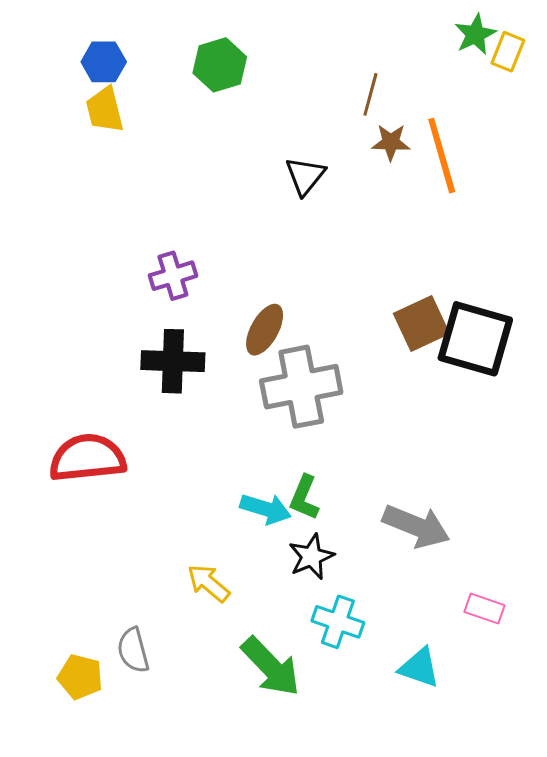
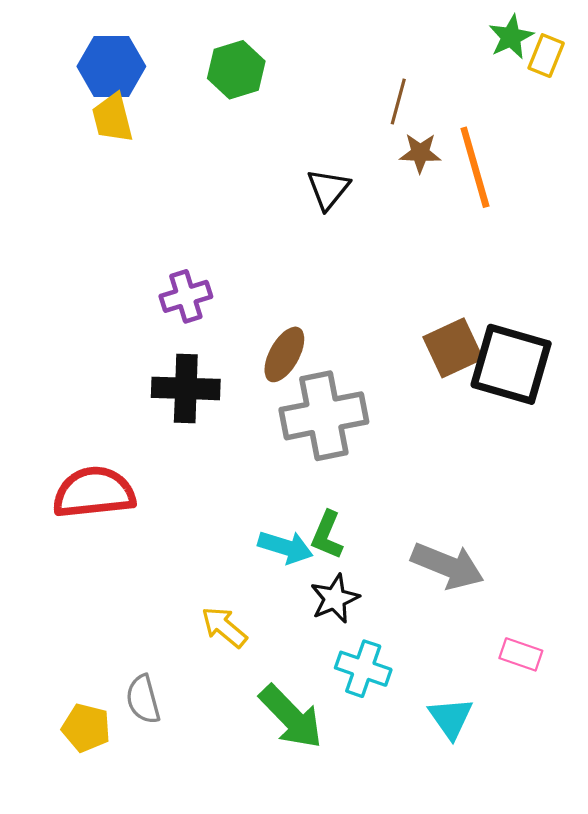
blue hexagon: (104, 62) -> (111, 66), size x1.4
cyan triangle: (419, 668) -> (451, 718), turned 36

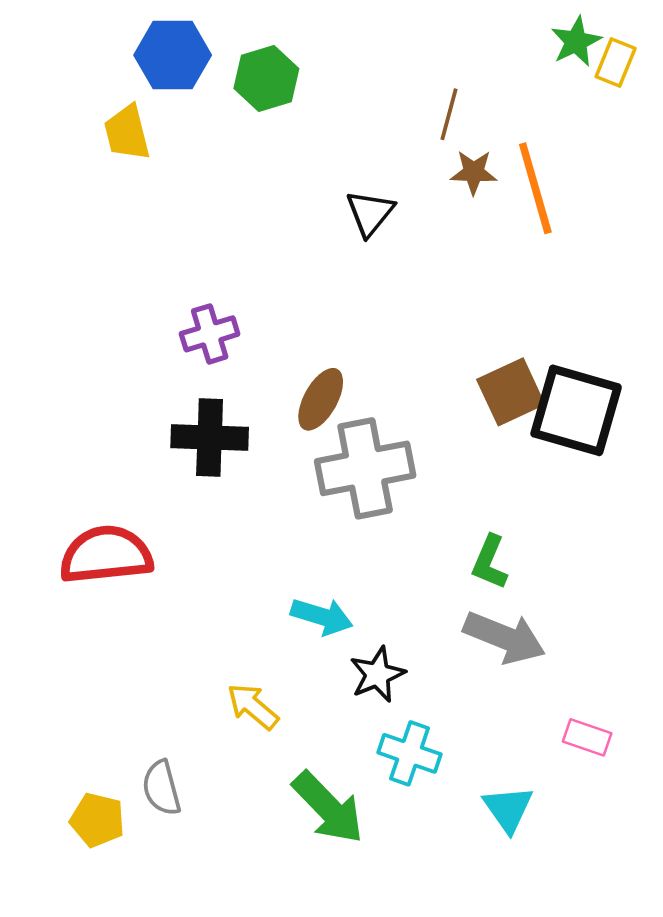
blue hexagon: (111, 66) -> (173, 55), moved
green L-shape: (327, 535) -> (490, 562), moved

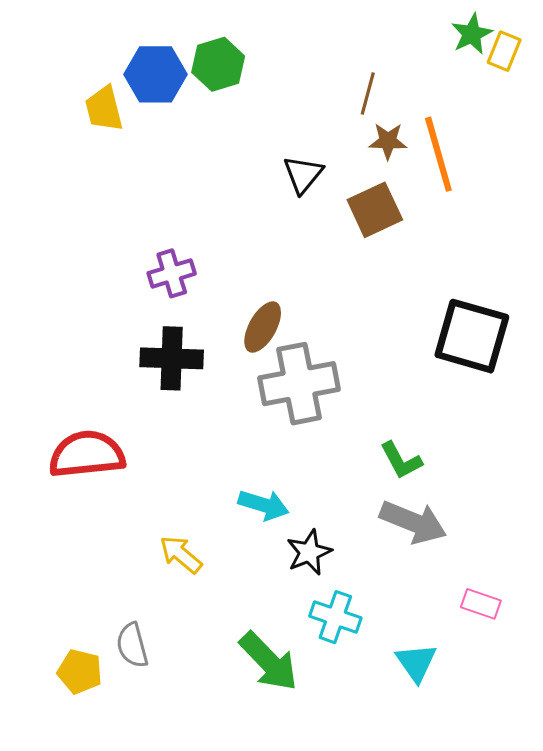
blue hexagon: (173, 55) -> (156, 74), moved
brown square: (511, 392) -> (375, 210), moved
green L-shape: (490, 562) -> (401, 460), turned -51
yellow arrow: (253, 706) -> (181, 554), moved

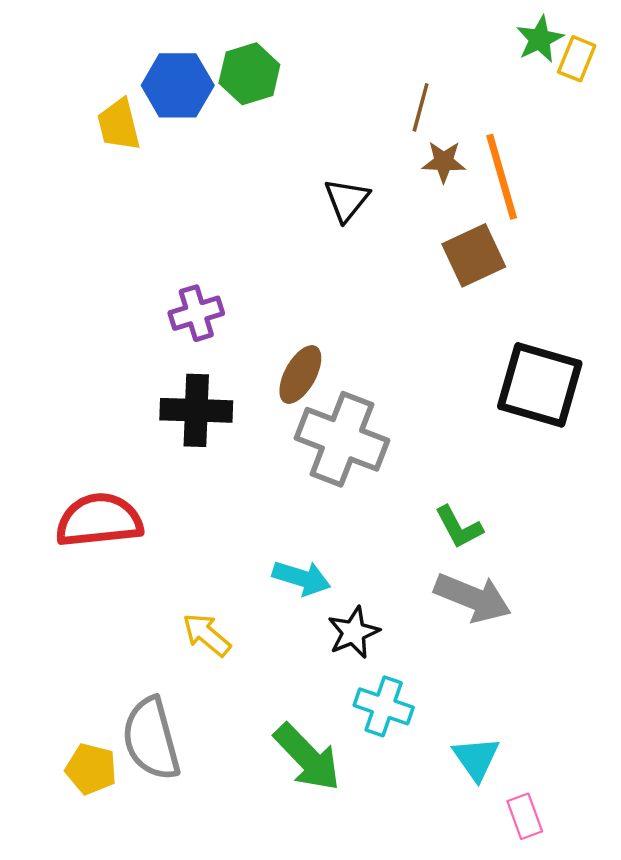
brown square: (375, 210) -> (474, 255), moved
gray cross: (299, 384) -> (342, 439), turned 32
pink rectangle: (481, 604) -> (525, 816), moved, turned 51
gray semicircle: (132, 645) -> (151, 739), size x1.6

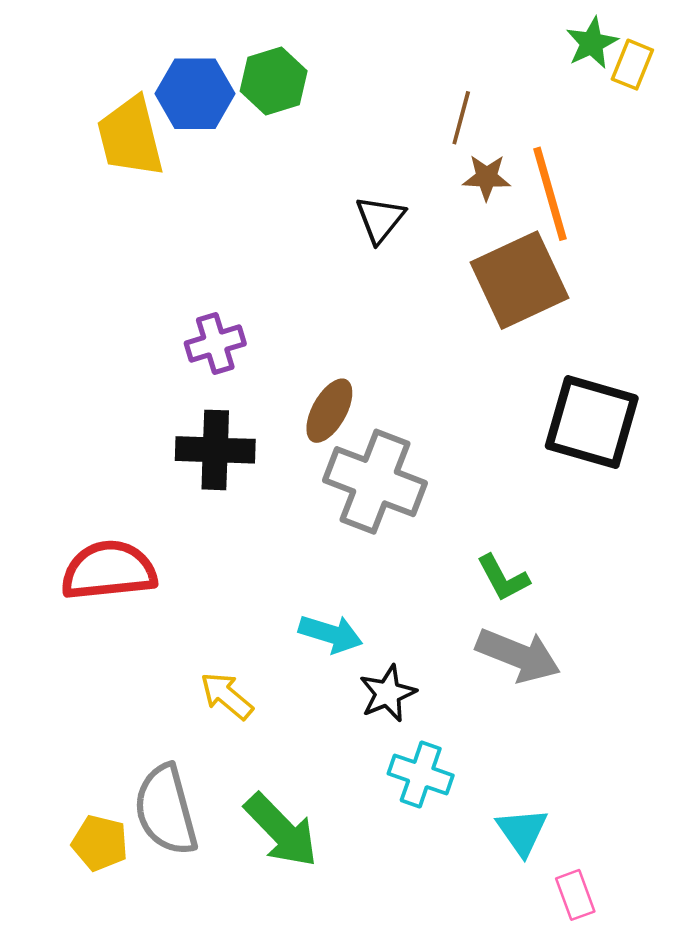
yellow trapezoid: (119, 125) -> (130, 137), size x1.4
brown square: (474, 255) -> (520, 280), size x1.4
green arrow: (307, 757) -> (281, 830), moved

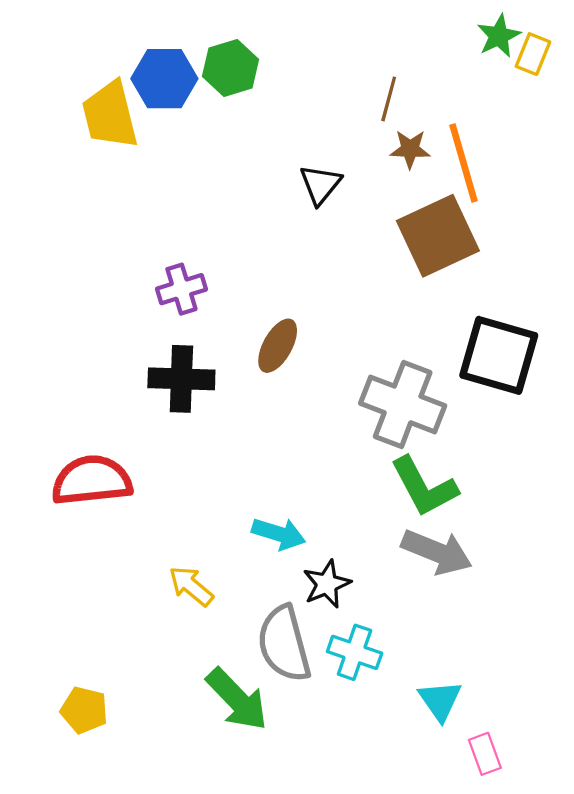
gray cross: (375, 482) -> (403, 404), moved
green L-shape: (503, 578) -> (424, 487), size x1.5
gray semicircle: (166, 810) -> (284, 644), moved

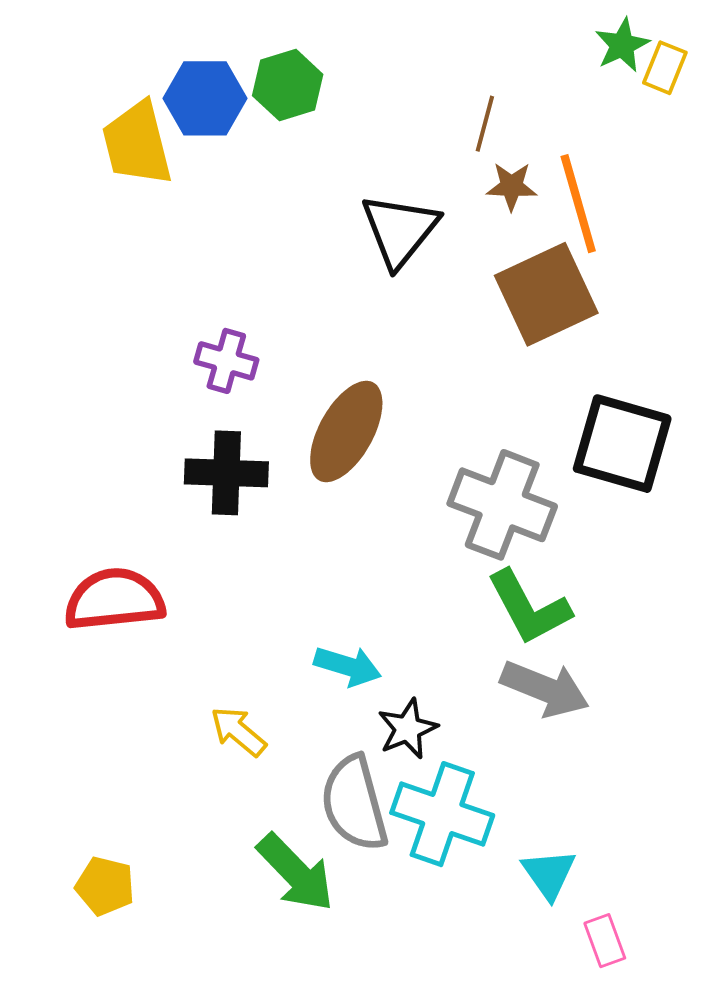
black triangle: (320, 184) -> (400, 230), size x1.5
purple cross: (181, 289) -> (226, 361), turned 33
brown ellipse: (278, 346) -> (346, 432), size x1.5
cyan cross: (355, 652) -> (442, 814), size x1.5

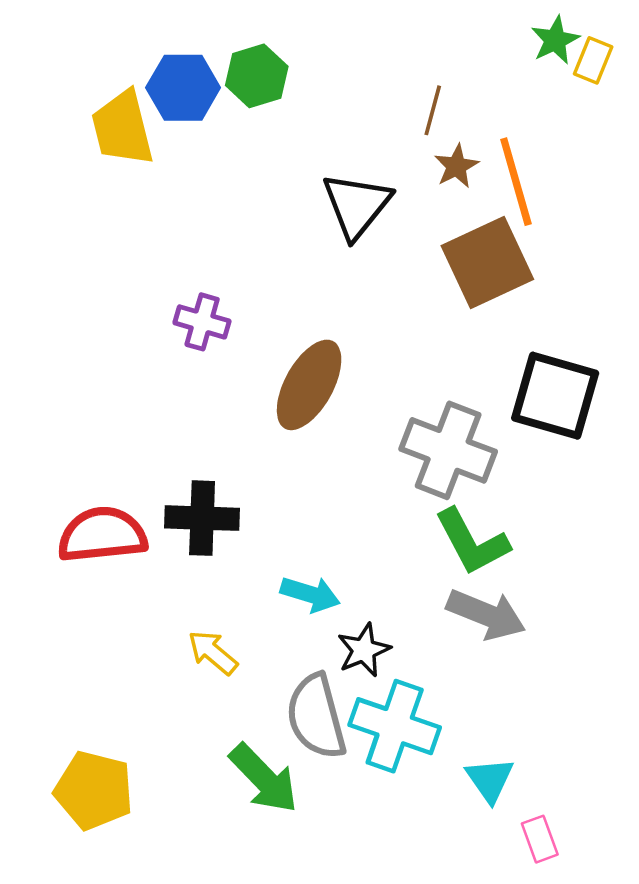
brown star: (512, 186) -> (456, 166), turned -30
black cross: (226, 473) -> (202, 518), moved
yellow pentagon: (105, 886) -> (94, 790), size x1.5

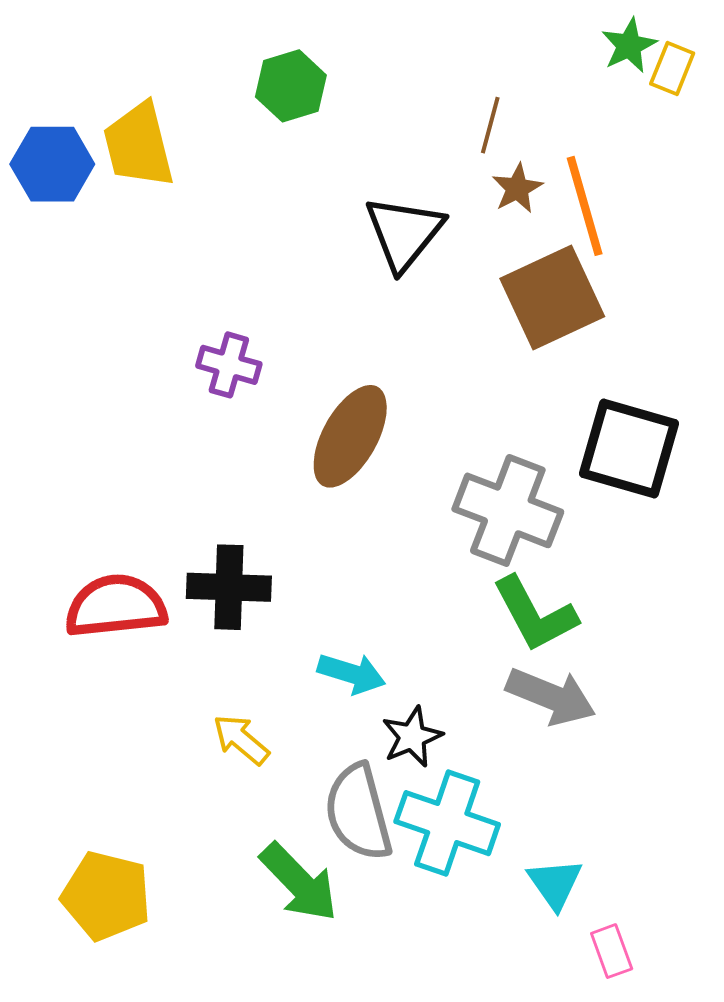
blue hexagon: (183, 88) -> (52, 164), moved

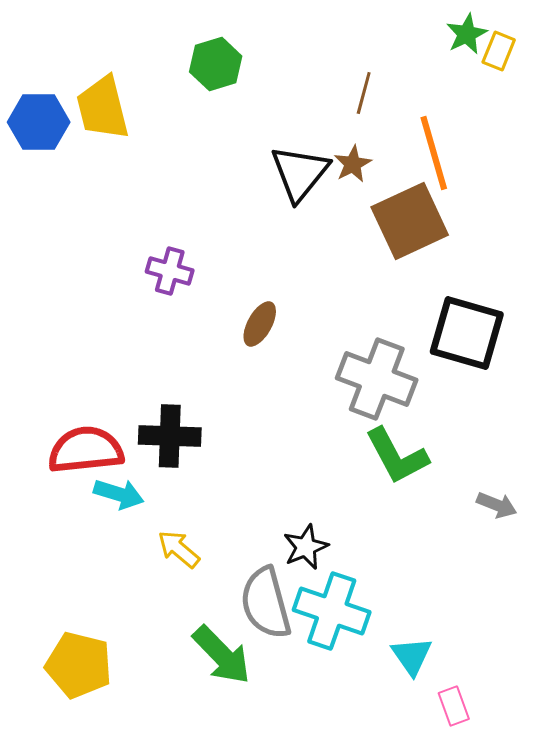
brown star: (517, 188) -> (353, 164), moved
brown ellipse: (350, 436) -> (260, 324), size x0.6
cyan arrow: (352, 673) -> (119, 494), moved
gray arrow: (551, 696) -> (497, 505), moved, size x0.6

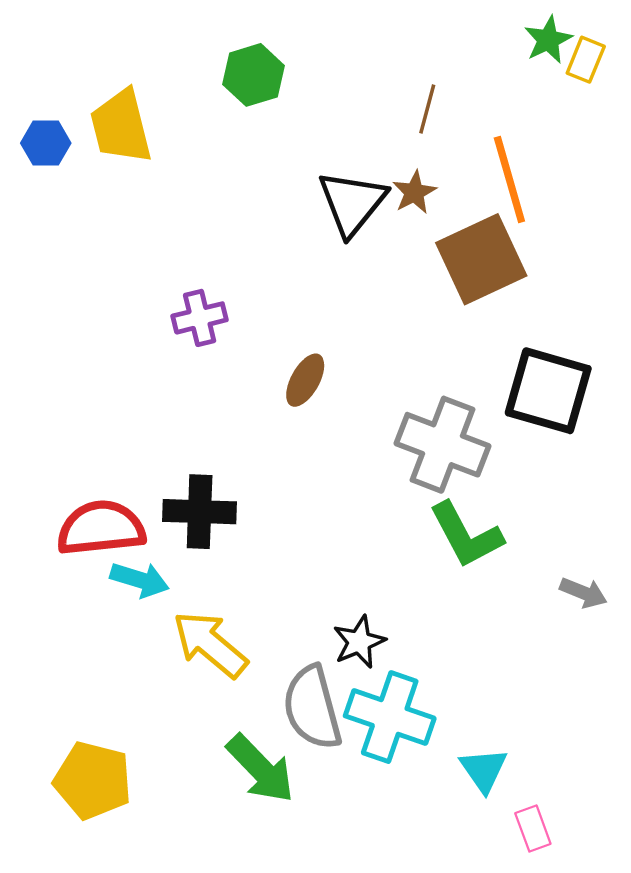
blue hexagon: (39, 122) -> (46, 143), size x0.7
purple cross: (170, 271) -> (200, 318), turned -30
yellow arrow: (179, 549) -> (210, 644), size x1.5

